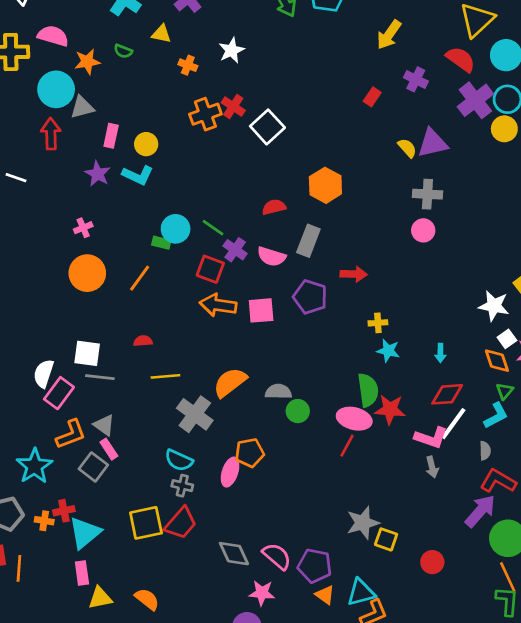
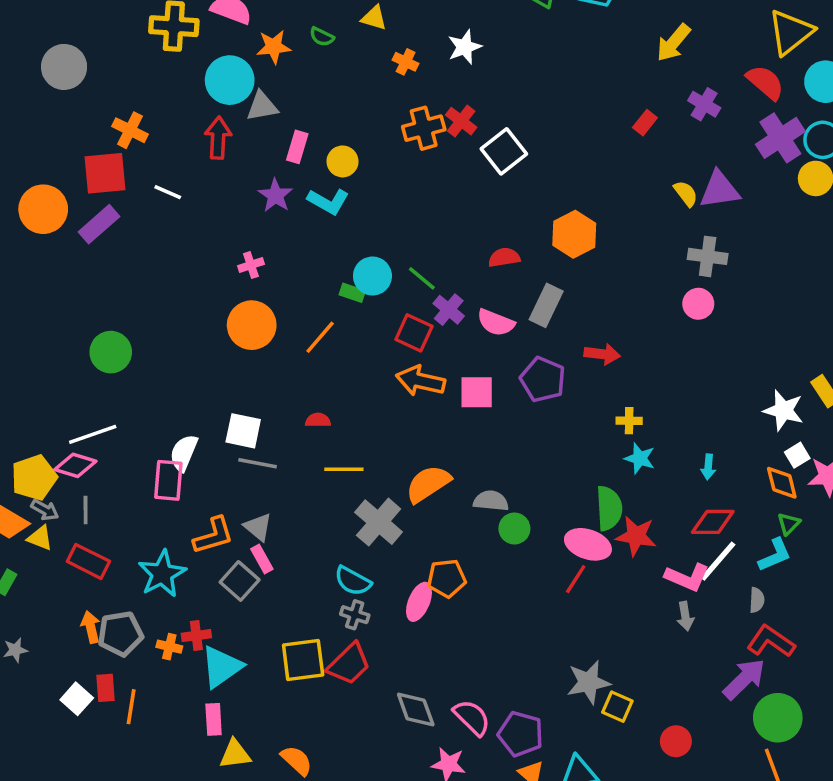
pink rectangle: (59, 393) -> (168, 480), moved, turned -36

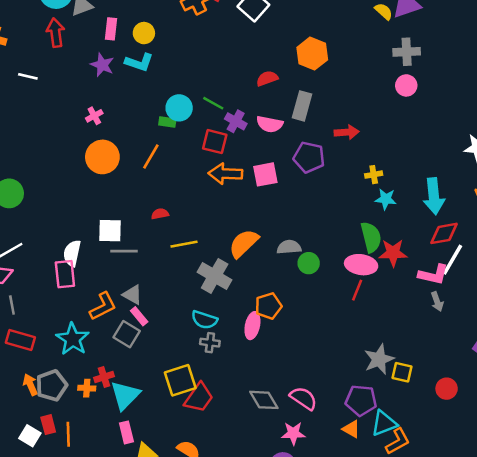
cyan arrow: (708, 467) -> (434, 196), size x2.0
red trapezoid: (349, 664) -> (199, 398), moved
purple pentagon: (521, 734) -> (361, 400), moved

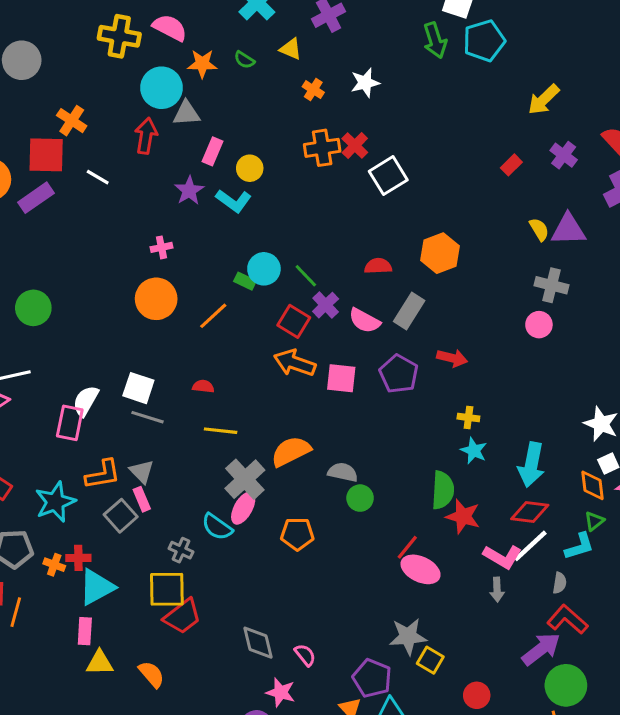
pink ellipse: (361, 265) -> (421, 569), moved
pink ellipse: (252, 326) -> (243, 508), moved
gray cross: (210, 343) -> (181, 550), moved
pink semicircle: (303, 398) -> (305, 655), size x0.7

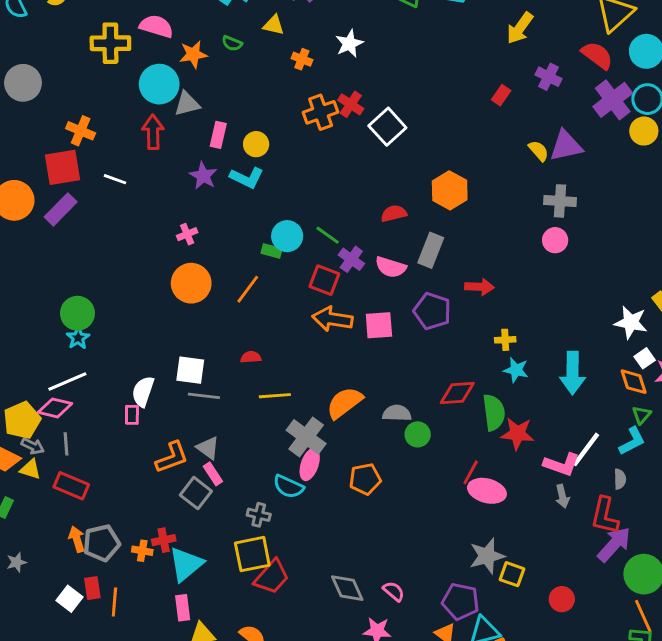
pink rectangle: (70, 423) -> (132, 415), size x0.6
cyan star: (55, 502) -> (78, 338), moved, size x0.6
red diamond: (530, 512) -> (457, 393), moved
red L-shape: (567, 620) -> (605, 516), moved, turned -108

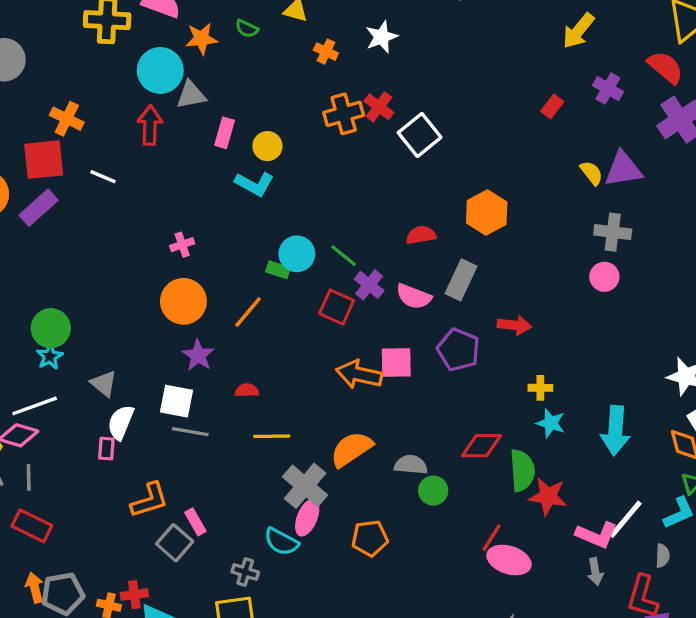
purple star: (203, 176) -> (198, 355), moved
orange arrow: (332, 319) -> (359, 374), moved
gray triangle: (208, 448) -> (104, 383), moved

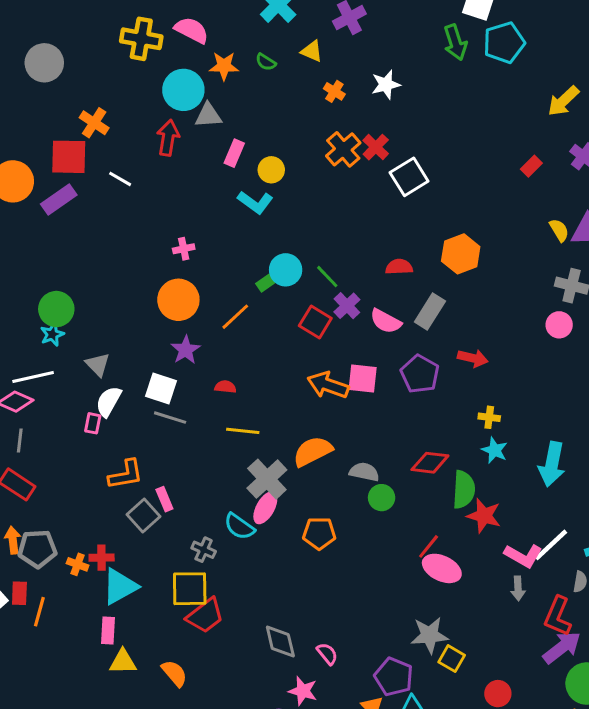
orange cross: (344, 114) -> (343, 149), turned -32
green rectangle: (278, 270) -> (267, 282), turned -60

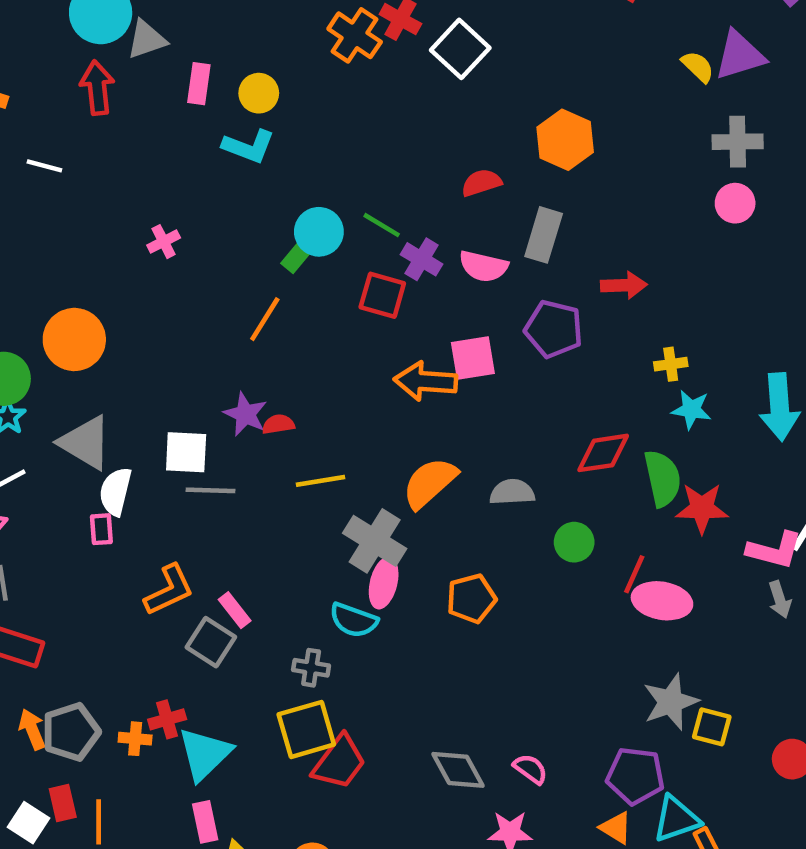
orange circle: (178, 300) -> (74, 339), moved
purple star: (186, 350) -> (245, 414), moved
gray triangle: (98, 365) -> (85, 443), size x1.5
green circle: (382, 498) -> (574, 542), moved

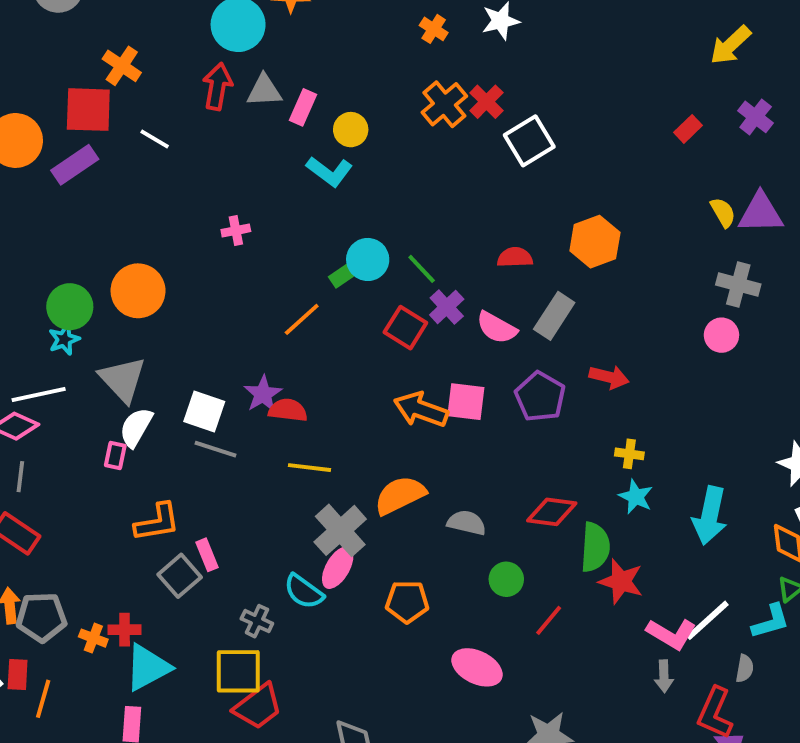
gray triangle: (146, 39) -> (264, 91), moved
red semicircle: (278, 424) -> (288, 410), size x1.4
pink ellipse: (662, 601) -> (477, 667), moved

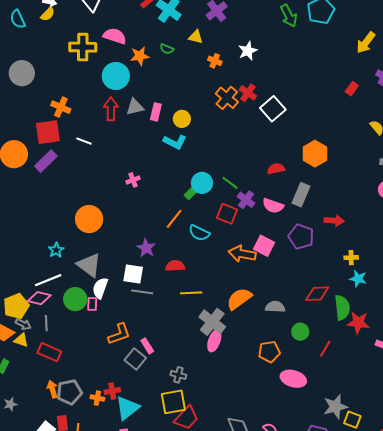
green circle: (70, 307) -> (75, 299), moved
purple star: (263, 394) -> (146, 248), moved
pink square: (466, 402) -> (264, 246), turned 30
cyan semicircle: (304, 592) -> (199, 233), moved
orange pentagon: (407, 602) -> (269, 352), moved

